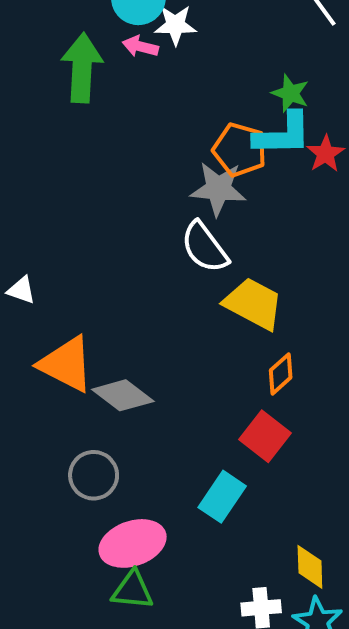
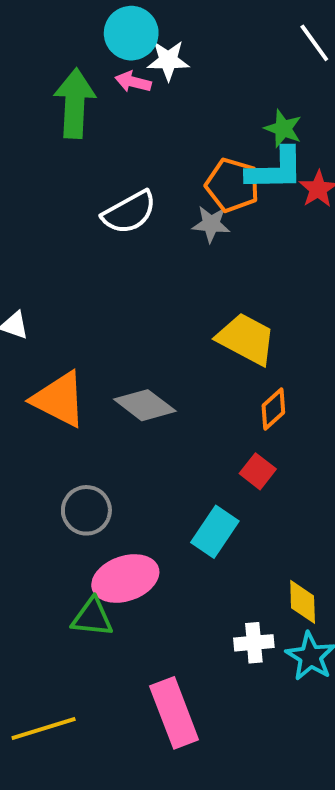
gray star: (218, 189) -> (211, 224), size x0.7
white semicircle: (205, 247) -> (129, 212), moved, turned -82
gray diamond: (123, 395) -> (145, 405), moved
red square: (265, 436) -> (258, 471), size x0.7
green triangle: (133, 590) -> (92, 617), moved

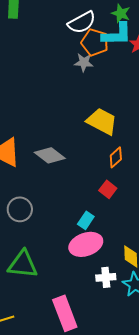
white semicircle: (129, 212) -> (82, 22), moved
cyan rectangle: (215, 532) -> (86, 220), size x0.7
pink ellipse: (125, 579) -> (86, 244), moved
green triangle: (92, 617) -> (23, 264), size x1.4

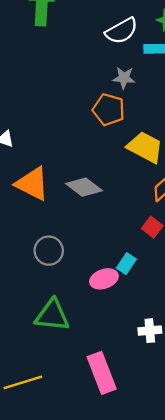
orange pentagon: (95, 42) -> (109, 110), moved
pink ellipse: (86, 244) -> (104, 279), moved, size x0.7

